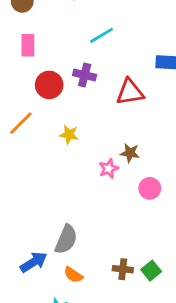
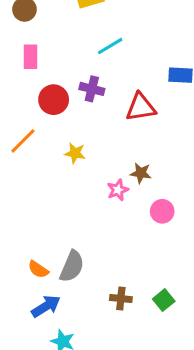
blue arrow: (34, 262) -> (46, 306), moved
brown cross: (123, 269) -> (121, 299), moved
orange semicircle: (73, 275) -> (38, 269), moved

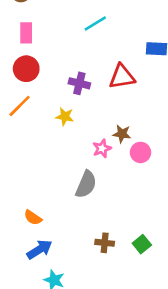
purple cross: (92, 89) -> (79, 83), moved
red circle: (54, 100) -> (26, 69), moved
pink circle: (162, 211) -> (140, 152), moved
gray semicircle: (72, 266) -> (86, 184), moved

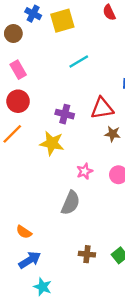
pink rectangle: (26, 33) -> (18, 70), turned -30
yellow star: (65, 117) -> (52, 143), size x1.5
brown star: (122, 134) -> (113, 134), moved

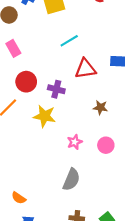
red circle: (18, 101) -> (26, 82), moved
red triangle: (102, 108) -> (85, 69), moved
gray semicircle: (71, 203) -> (71, 180), moved

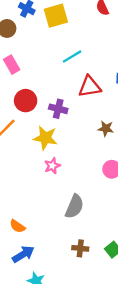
pink star: (75, 142) -> (52, 166), moved

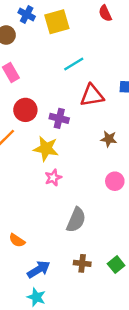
blue arrow: (23, 254) -> (39, 269), moved

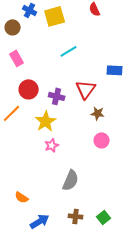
red triangle: (92, 95) -> (86, 89), moved, turned -45
yellow star: (46, 149) -> (46, 121), turned 30
pink circle: (115, 181) -> (102, 140), moved

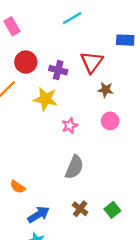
yellow star: (46, 121) -> (45, 99), turned -30
pink star: (52, 145) -> (70, 126), moved
brown cross: (76, 216) -> (80, 209), turned 32

